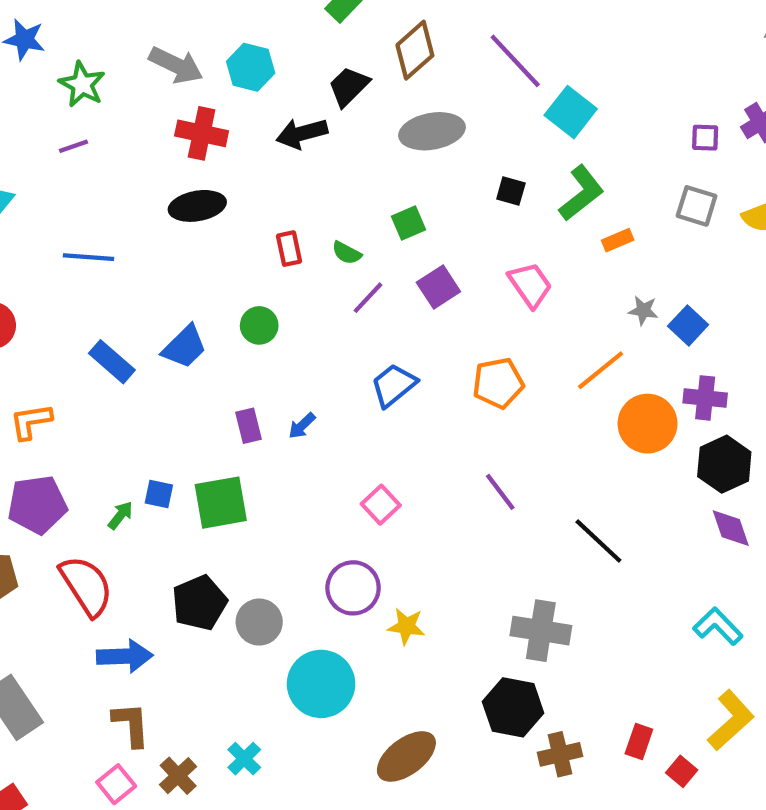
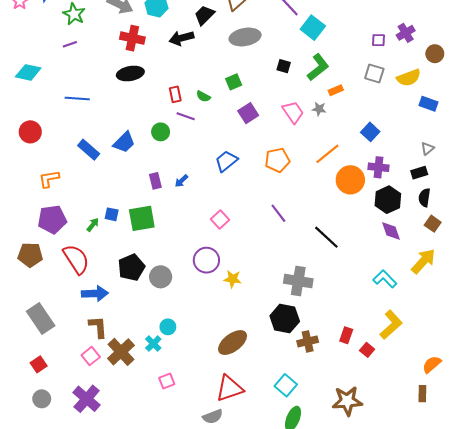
purple line: (368, 298) -> (186, 116), moved, turned 66
gray star: (643, 310) -> (319, 109), moved
cyan circle: (321, 684) -> (168, 327), moved, size x0.5
brown cross: (178, 776) -> (121, 352), size x1.5

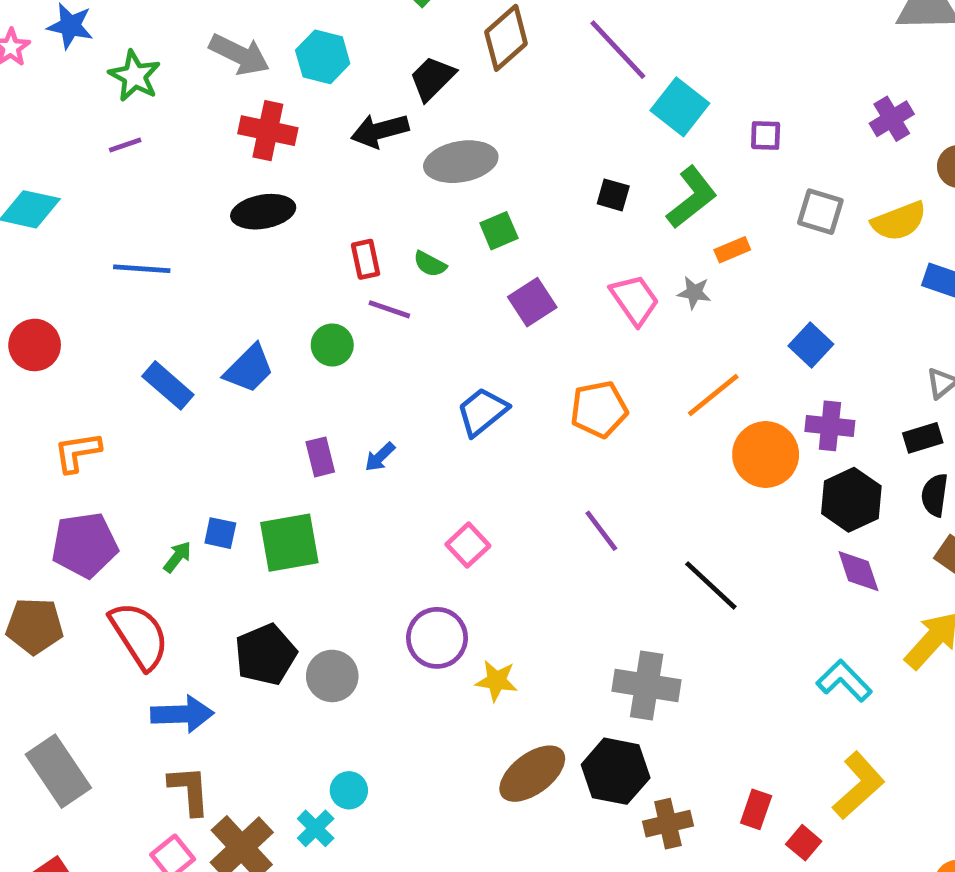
gray ellipse: (245, 37) -> (461, 162), moved
purple square: (379, 40) -> (766, 135), moved
brown ellipse: (233, 343) -> (532, 774), moved

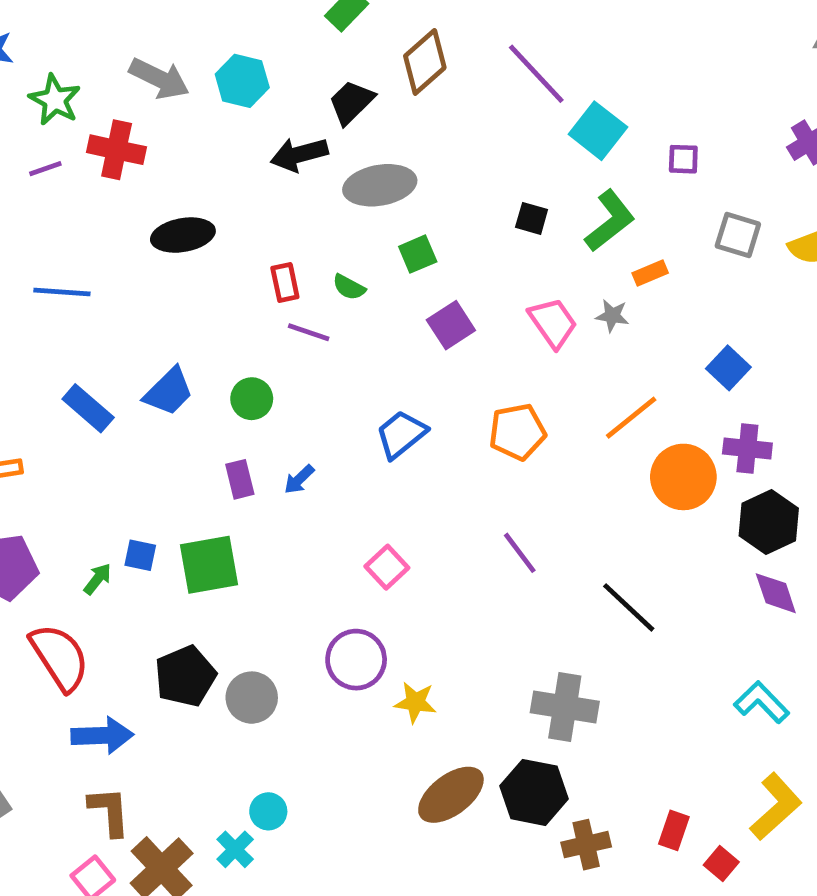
red cross: (268, 131) -> (117, 150), moved
green circle: (332, 345) -> (252, 399), moved

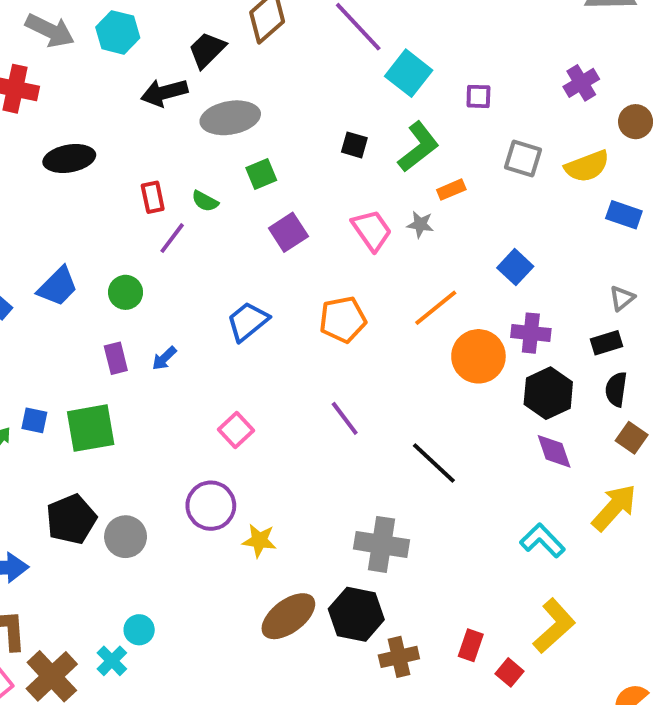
purple line: (309, 332) -> (172, 238), turned -72

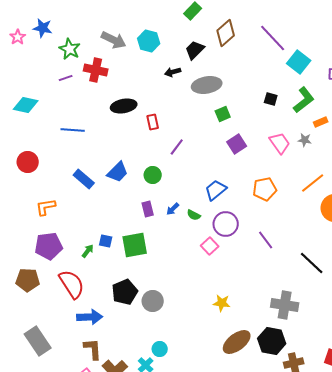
black arrow: (164, 93) -> (173, 72), size x0.7
red rectangle: (153, 197) -> (153, 122), moved
green semicircle: (205, 201) -> (194, 215), moved
purple circle: (211, 506) -> (226, 224), moved

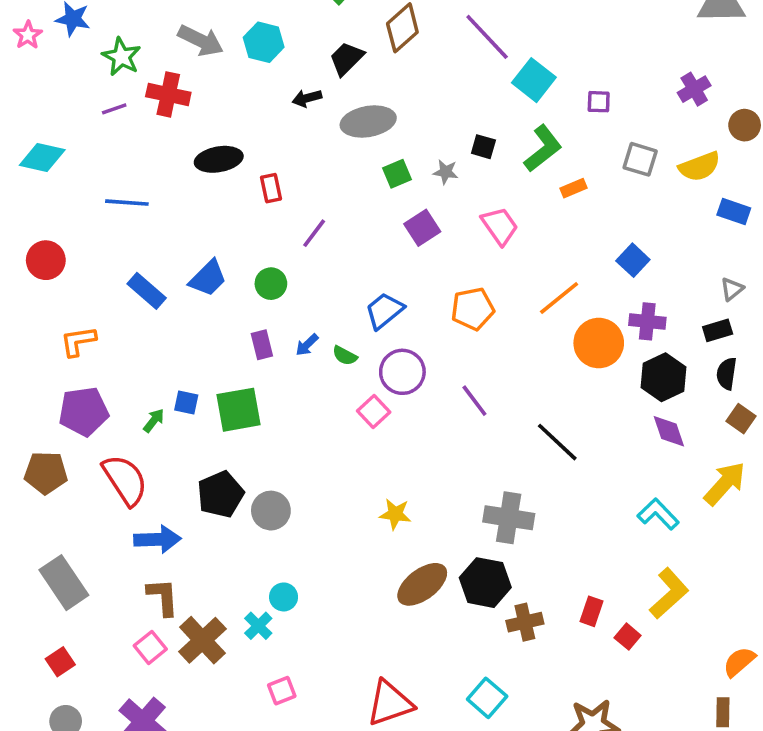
gray star: (305, 140) -> (446, 172), moved

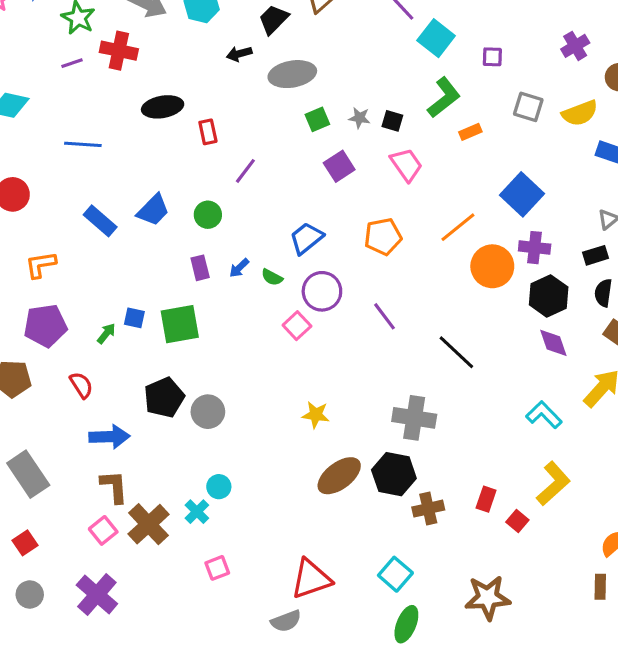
black square: (483, 147) -> (392, 121), moved
blue square: (633, 260) -> (522, 194), size x1.5
red semicircle: (125, 480) -> (81, 385), size x0.6

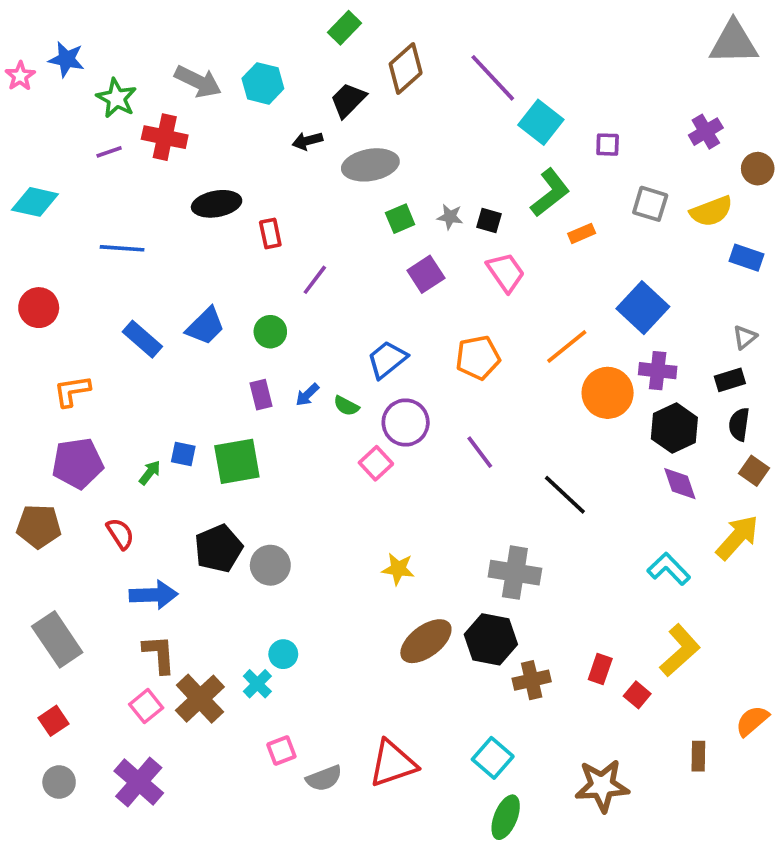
brown rectangle: (600, 587) -> (698, 756), moved
gray semicircle: (286, 621) -> (324, 778), moved

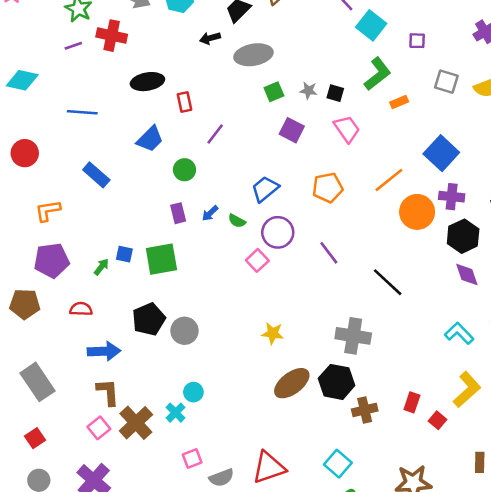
purple square: (426, 274) -> (292, 130), turned -30
blue trapezoid: (205, 326) -> (150, 139), moved
red semicircle: (120, 534) -> (81, 309), turned -55

